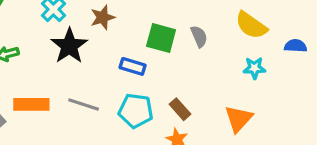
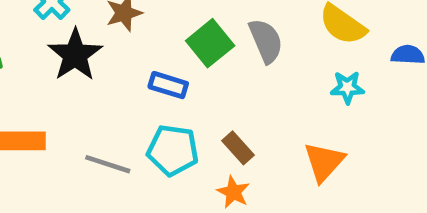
gray semicircle: (199, 36) -> (266, 41), size x1.4
green square: (161, 38) -> (210, 43), turned 36
gray line: (84, 104) -> (108, 164), moved

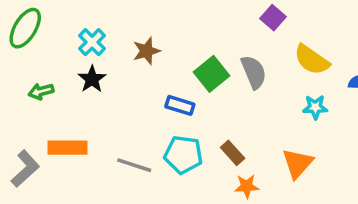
black star: (75, 55) -> (92, 79), moved, size x0.7
orange star: (233, 192) -> (247, 186), moved, turned -30

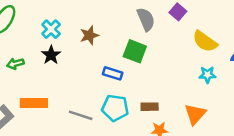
gray semicircle: (254, 72) -> (146, 19), moved
green square: (211, 74) -> (135, 51), turned -30
brown rectangle: (233, 153) -> (150, 107), turned -49

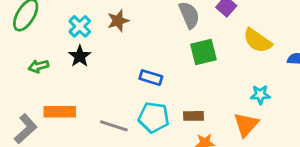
brown star: (89, 35) -> (118, 21), moved
green square: (135, 51) -> (203, 52), moved, turned -35
cyan star: (207, 75) -> (260, 95), moved

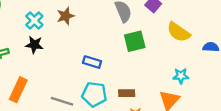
black star: (80, 56) -> (34, 45), turned -30
orange rectangle: (60, 112) -> (18, 90), turned -65

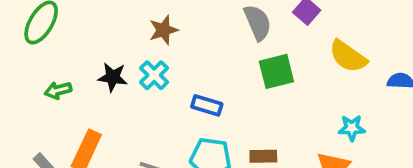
cyan cross: (34, 21) -> (154, 75), moved

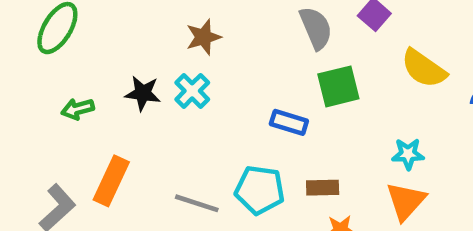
blue rectangle: (207, 105) -> (289, 122), moved
cyan star: (352, 128) -> (408, 154), moved

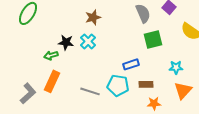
green arrow: (78, 109) -> (51, 55), moved
blue rectangle: (289, 122) -> (131, 64), moved, turned -35
cyan star: (408, 154) -> (176, 67), moved

